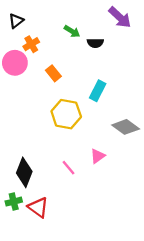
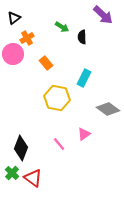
black semicircle: (95, 43) -> (82, 37), turned 88
green cross: (14, 202) -> (12, 173), turned -32

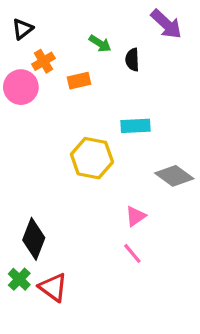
orange rectangle: (46, 63) -> (79, 81), moved, turned -64
cyan rectangle: (84, 78) -> (136, 126), turned 60
pink line: (59, 144) -> (132, 253), moved

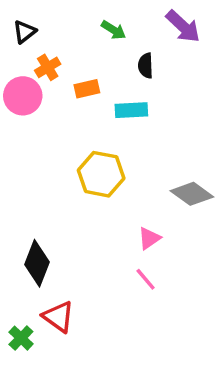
green arrow: (100, 43) -> (114, 30), moved
cyan rectangle: (136, 126) -> (131, 110), moved
green cross: (19, 279) -> (21, 338), moved

